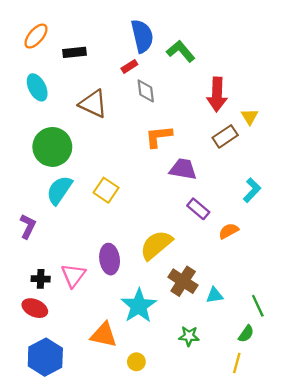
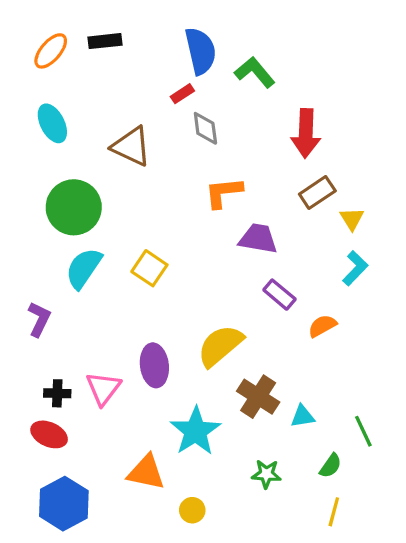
black rectangle: (74, 52) -> (105, 41), moved
yellow triangle: (250, 117) -> (352, 219), moved
green semicircle: (246, 334) -> (331, 466), moved

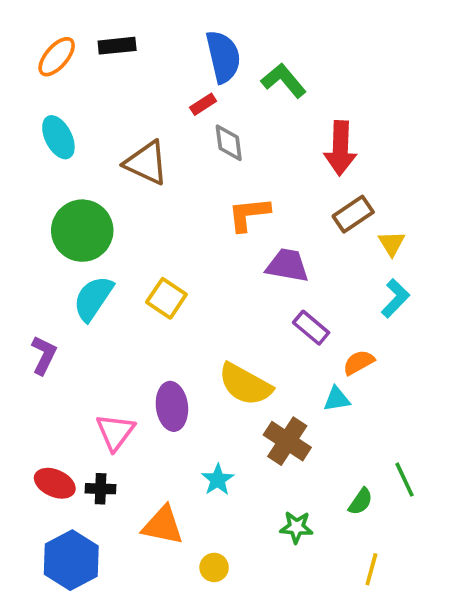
yellow semicircle: (220, 346) -> (245, 384), turned -111
black cross: (57, 393) -> (101, 489), moved
cyan triangle: (303, 416) -> (337, 399), moved
cyan star: (196, 431) -> (218, 480), size x0.6
green semicircle: (331, 466) -> (361, 502), moved

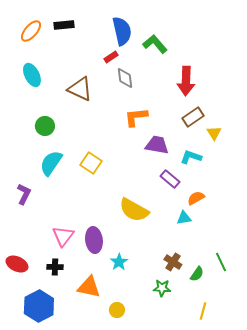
green circle: (82, 231) -> (45, 126), size x0.6
cyan L-shape: (395, 298) -> (191, 157), moved, turned -115
purple ellipse: (172, 406) -> (94, 240), moved
brown cross: (287, 441) -> (173, 262), moved, size x0.7
red ellipse: (55, 483) -> (17, 264), moved

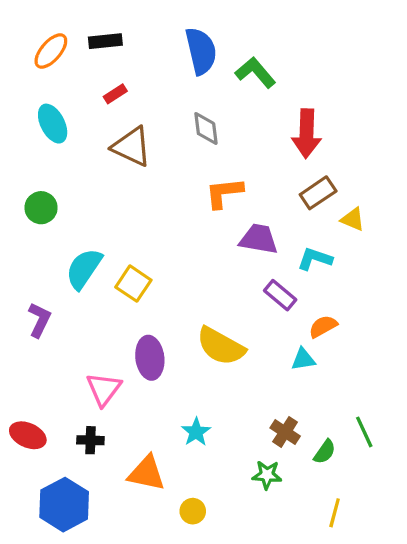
red rectangle: (111, 57) -> (115, 94), moved
green circle: (45, 126) -> (41, 208), moved
yellow triangle: (214, 133) -> (353, 219), turned -35
yellow square: (91, 163) -> (133, 284), moved
purple ellipse: (94, 240) -> (150, 358), moved

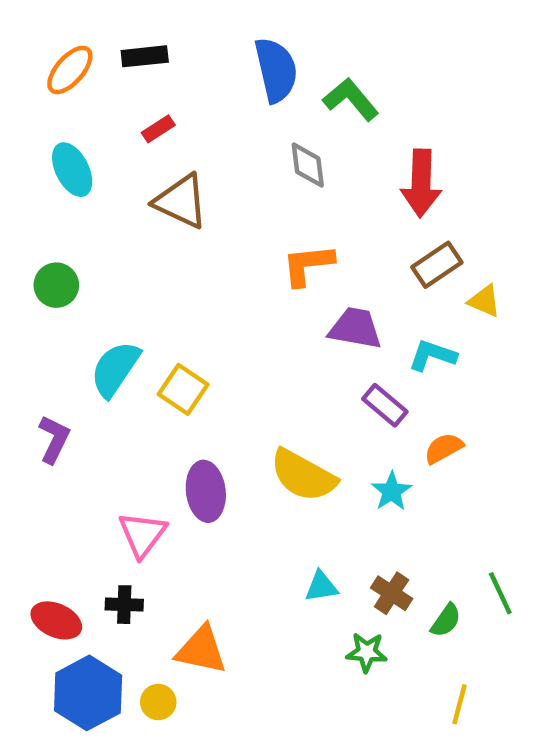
gray diamond: (206, 129) -> (308, 165), moved
cyan triangle: (303, 359) -> (321, 586), moved
cyan star: (196, 432) -> (392, 491), moved
red ellipse: (28, 435) -> (56, 620), moved
yellow circle: (193, 511) -> (158, 702), moved

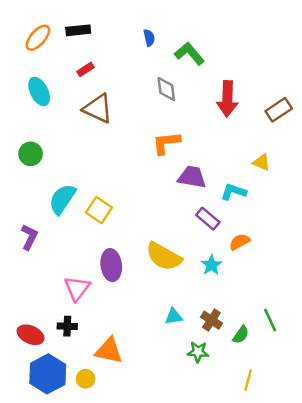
blue semicircle: (276, 70) -> (149, 38), size x0.5
brown rectangle: (437, 265) -> (279, 110), moved

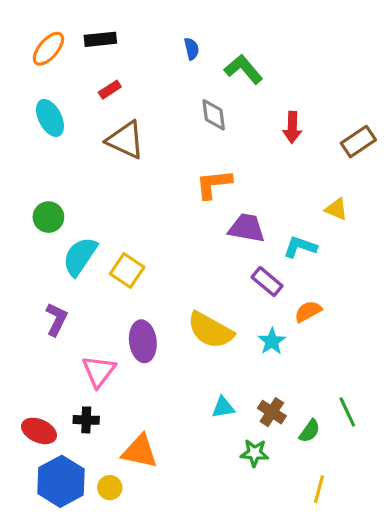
red arrow: (227, 99) -> (292, 127), size x0.7
green circle: (31, 154) -> (48, 217), moved
purple L-shape: (29, 237) -> (56, 319), moved

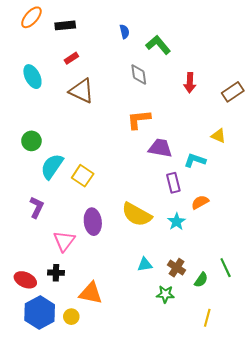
orange ellipse: (48, 49) -> (31, 17), moved
purple rectangle: (267, 282) -> (173, 183), turned 36

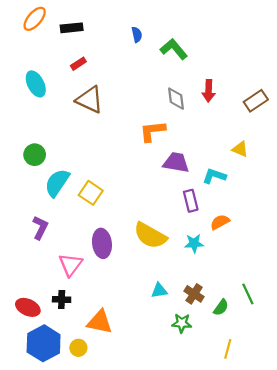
gray diamond: (139, 75) -> (176, 99), moved
cyan star: (177, 222) -> (194, 243), turned 30

